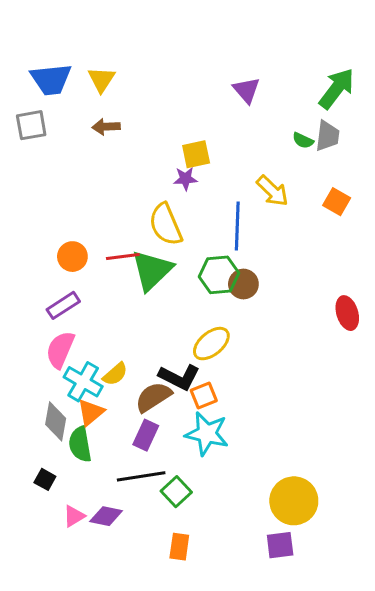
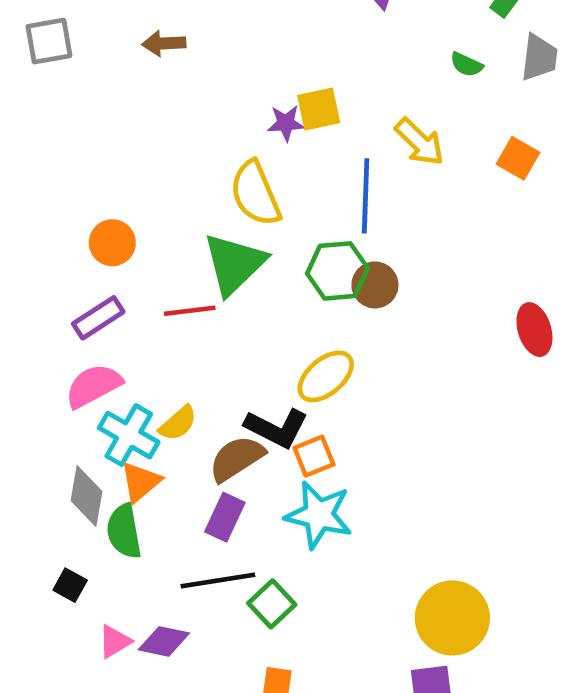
gray trapezoid: (327, 136) -> (539, 57), moved
yellow square: (196, 154) -> (319, 109), moved
red line: (123, 257) -> (190, 311), moved
pink semicircle: (60, 350) -> (94, 386), turned 39

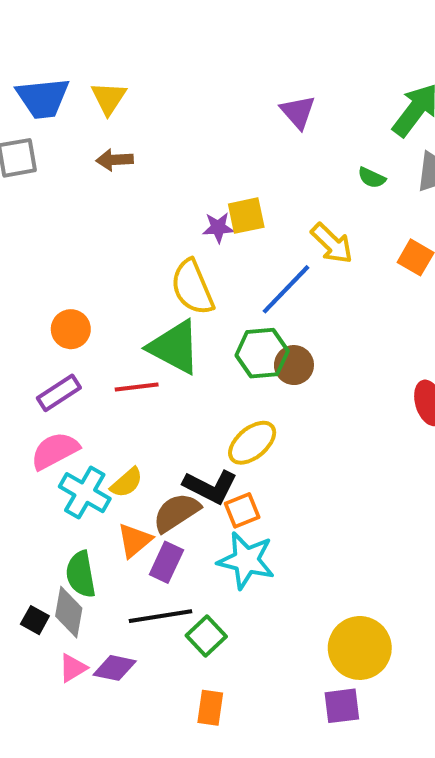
blue line: (366, 196) -> (286, 289), turned 42
green triangle: (234, 264) -> (174, 347), turned -48
orange triangle: (140, 482) -> (135, 540), moved
gray diamond: (86, 496) -> (69, 612), moved

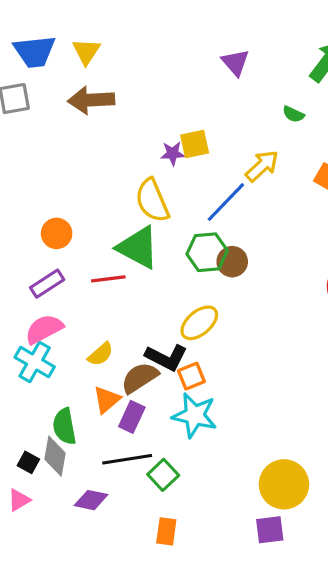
brown arrow: (115, 160) -> (91, 100), size x1.6
yellow arrow: (332, 243) -> (262, 166), turned -87
cyan cross: (85, 493) -> (35, 362), moved
pink triangle: (73, 668) -> (19, 500), moved

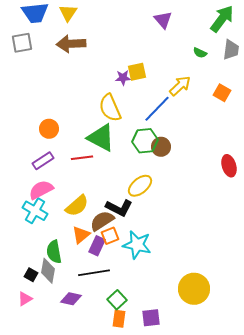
yellow semicircle: (100, 354) -> (77, 206), size x1.4
orange square: (191, 376) -> (110, 236), moved
green square: (163, 475) -> (117, 300), moved
purple square: (270, 530) -> (151, 318), moved

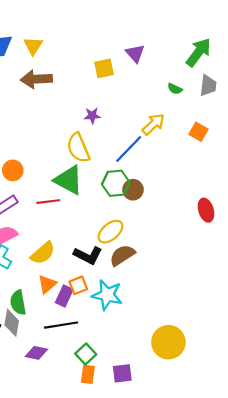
yellow square: (137, 72) -> (104, 68), moved
brown semicircle: (102, 221) -> (122, 255), moved

